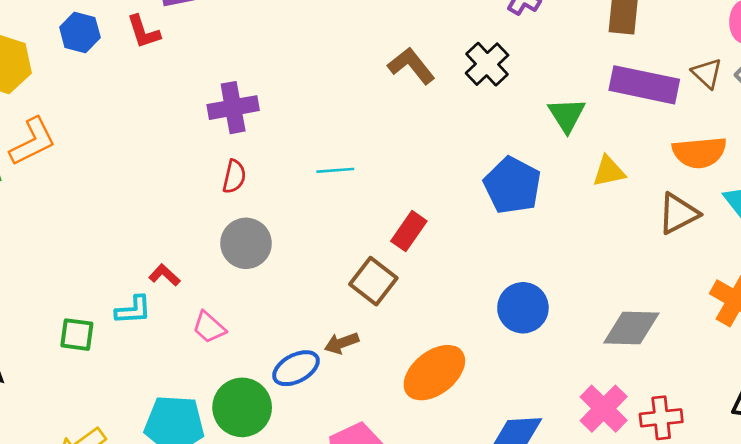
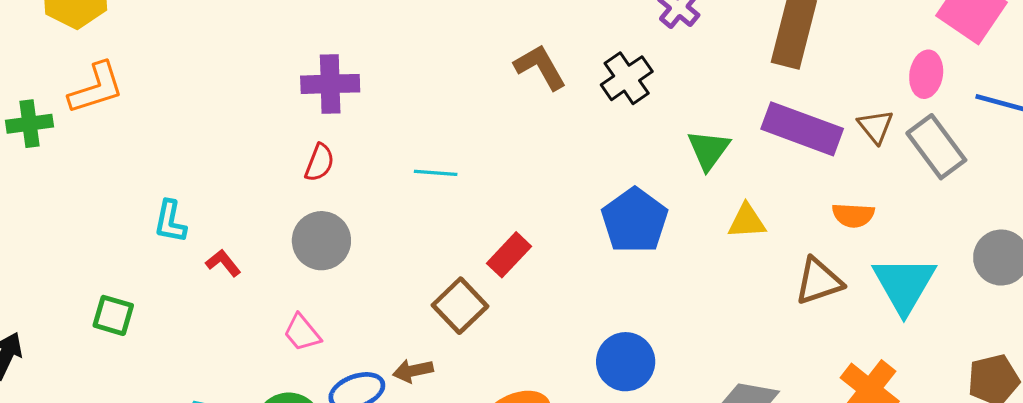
orange semicircle: (699, 152) -> (853, 215), size x0.7
cyan L-shape: (133, 310) -> (170, 222), moved, turned 96
pink trapezoid: (209, 327) -> (302, 333), moved

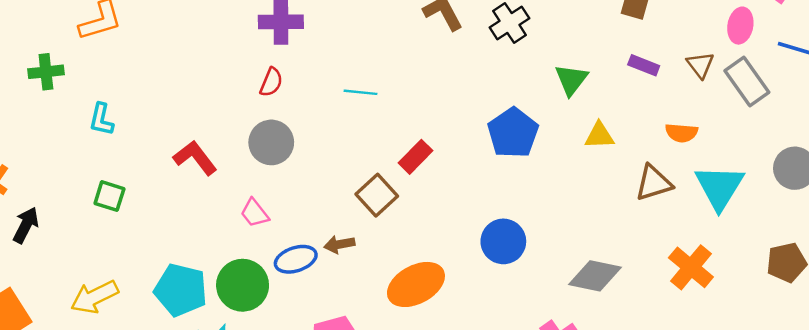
green cross: (29, 124) -> (46, 72), moved
purple rectangle: (802, 129) -> (644, 65), size x0.5
cyan L-shape: (170, 222) -> (101, 119), moved
red L-shape: (223, 263) -> (195, 158), size x1.6

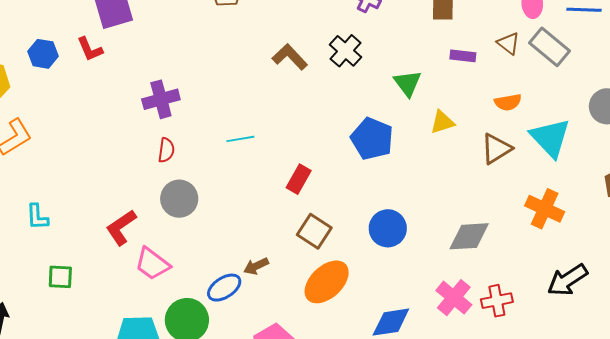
red L-shape: (195, 158) -> (121, 227), turned -72
brown square: (377, 195) -> (314, 231), moved
pink trapezoid: (255, 213) -> (152, 264), moved, size x1.4

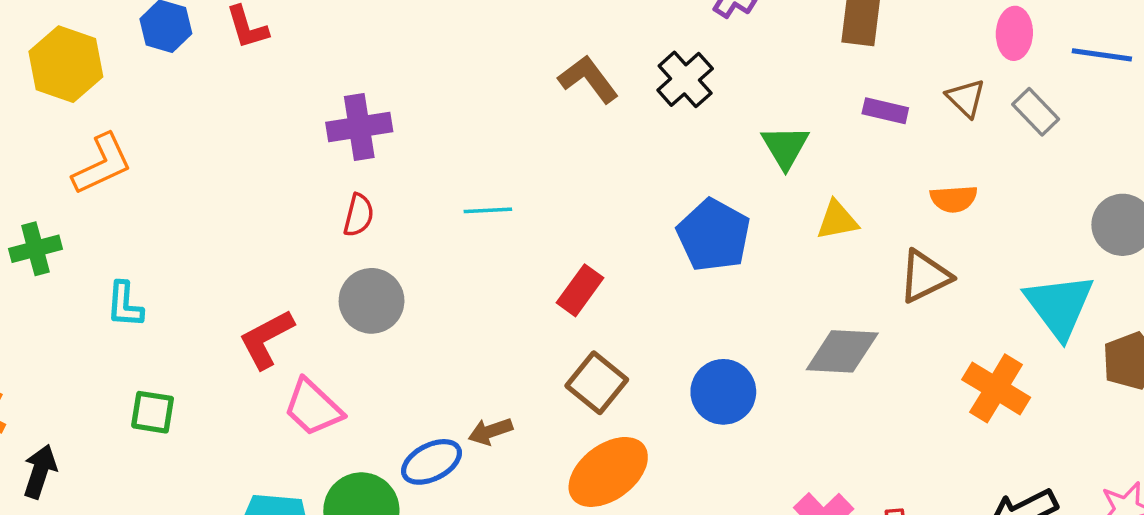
gray rectangle: (550, 47) -> (1036, 112), size x0.7
cyan triangle: (550, 138) -> (1059, 306), moved
gray diamond: (469, 236) -> (842, 351), moved

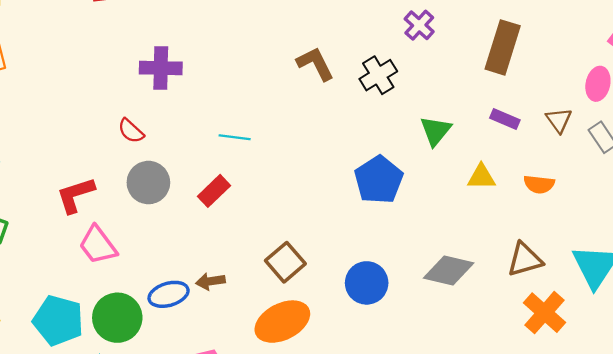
red semicircle: (359, 215) -> (131, 131), moved, turned 108
yellow triangle: (837, 220) -> (481, 177), moved
brown triangle: (925, 276) -> (525, 260), moved
red rectangle: (580, 290) -> (214, 191), moved

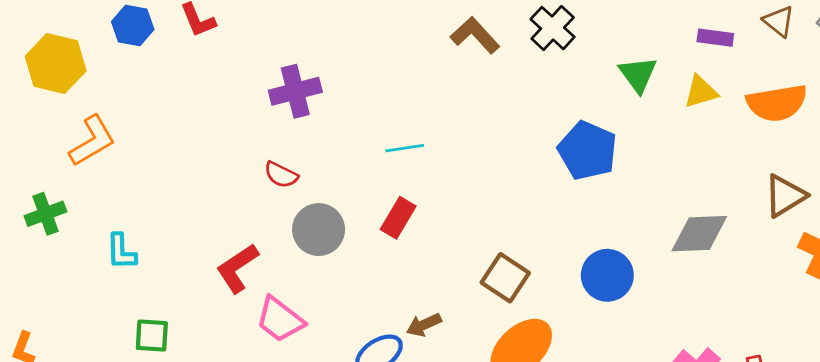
yellow triangle: (481, 177) -> (701, 92), moved
orange semicircle: (539, 184) -> (777, 103), size x1.6

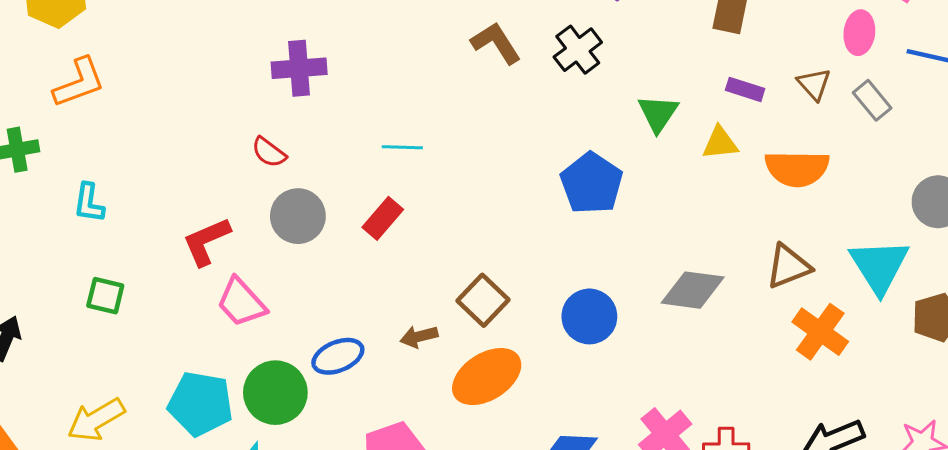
brown arrow: (424, 325) -> (419, 337), moved

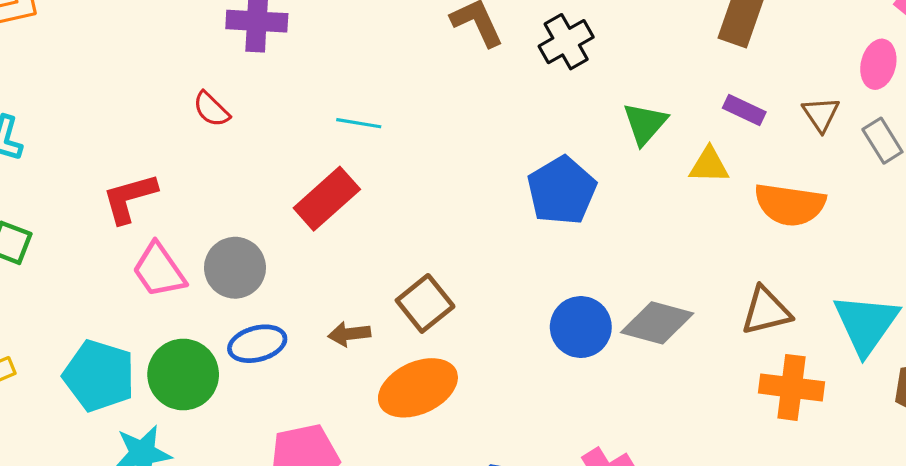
gray circle: (298, 216) -> (235, 268), moved
red rectangle: (383, 218) -> (327, 199), size x1.4
blue circle: (589, 316) -> (581, 327), moved
orange cross: (820, 332) -> (791, 387), turned -36

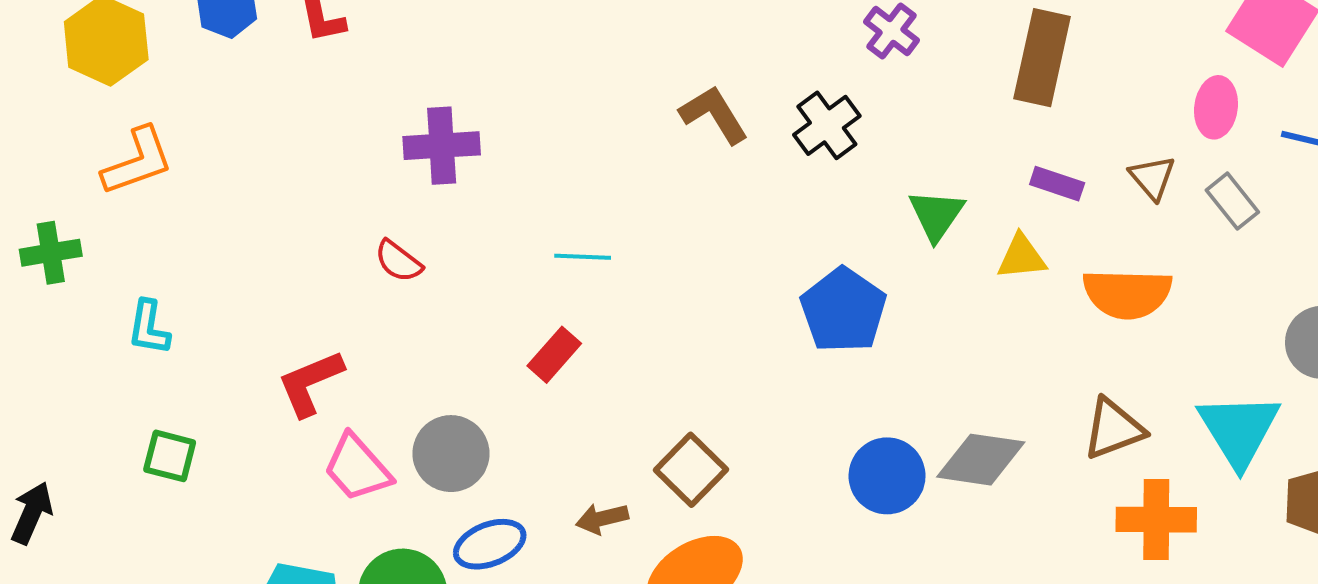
red rectangle: (327, 199) -> (554, 355), size x0.7

